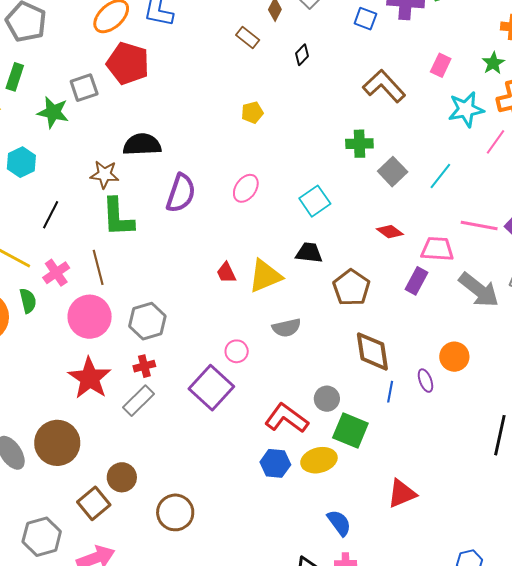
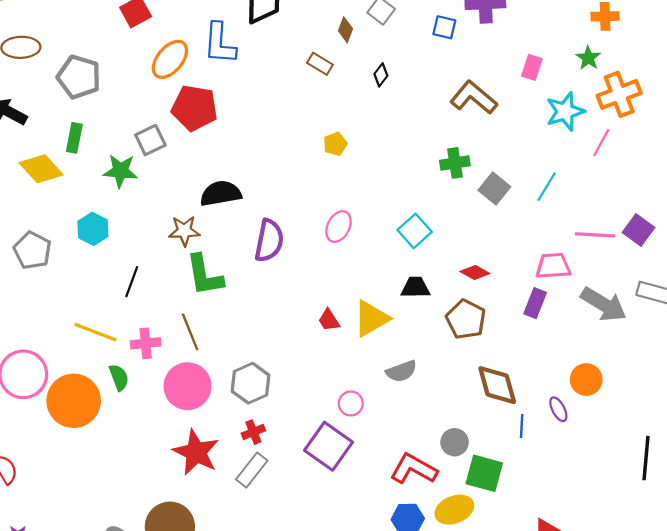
red diamond: (390, 232) -> (475, 272), moved
pink cross: (56, 273) -> (146, 343), turned 36

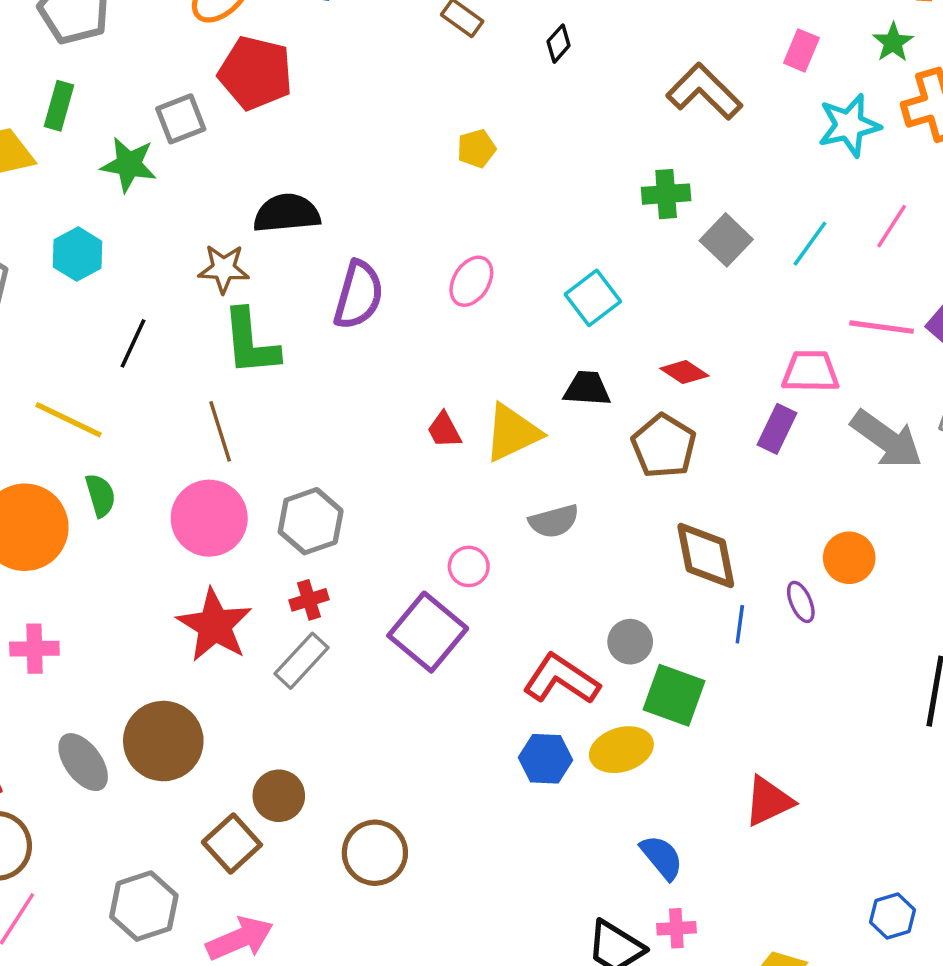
pink line: (601, 142) -> (892, 226), moved
pink cross: (146, 343) -> (34, 649), moved

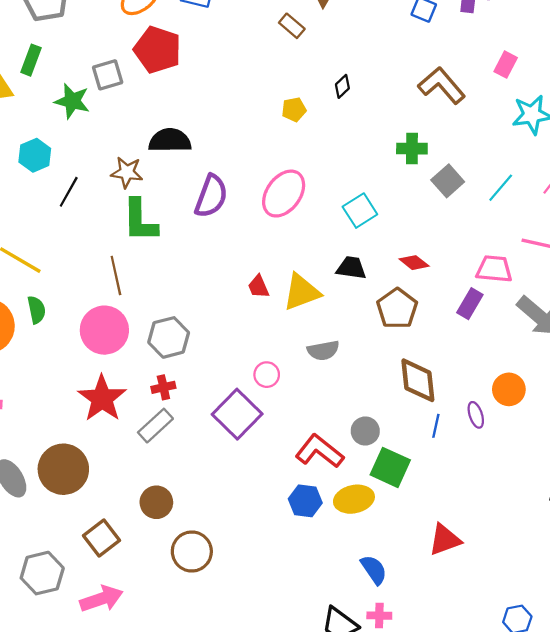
black diamond: (559, 44) -> (342, 86), moved
pink ellipse: (471, 281) -> (284, 194), size x1.5
black line: (133, 343) -> (69, 192), moved
brown circle: (279, 796) -> (156, 502), moved

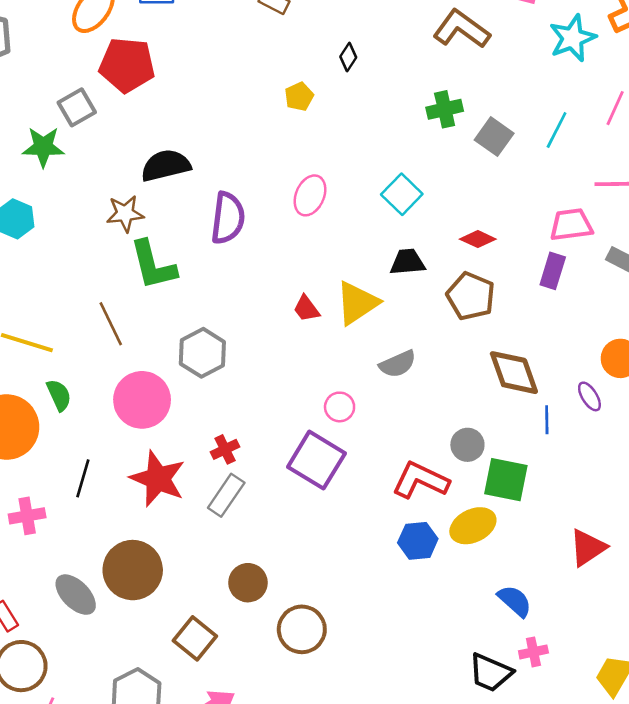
black line: (69, 192) -> (83, 478), moved
pink ellipse: (284, 194) -> (310, 195), size x0.7
brown line: (116, 275) -> (111, 324), moved
gray hexagon: (169, 337) -> (202, 353), moved

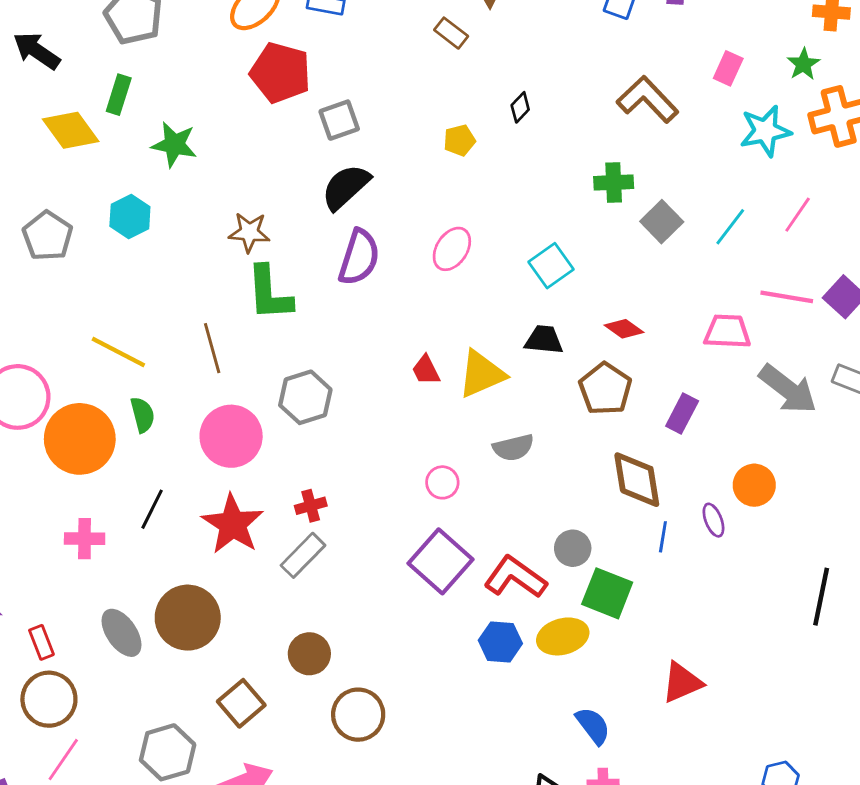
gray square: (77, 107) -> (339, 120), moved
black semicircle: (166, 165) -> (346, 187), moved, turned -39
purple rectangle: (553, 271) -> (682, 413), moved
purple square: (316, 460) -> (441, 561), moved

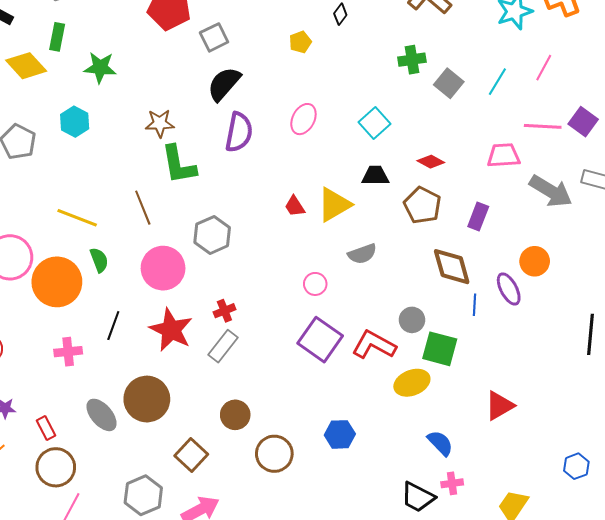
purple ellipse: (713, 520) -> (509, 289), size x1.4
blue hexagon: (500, 642) -> (340, 434), moved

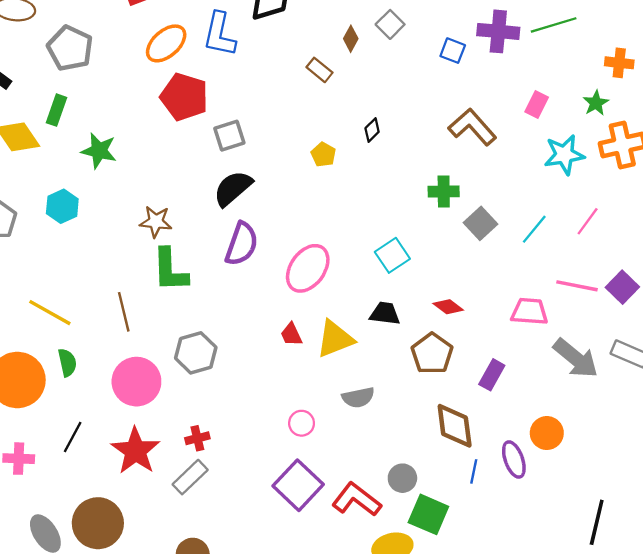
yellow pentagon: (300, 42) -> (323, 154), turned -30
pink ellipse: (303, 119) -> (308, 268), moved, size x1.4

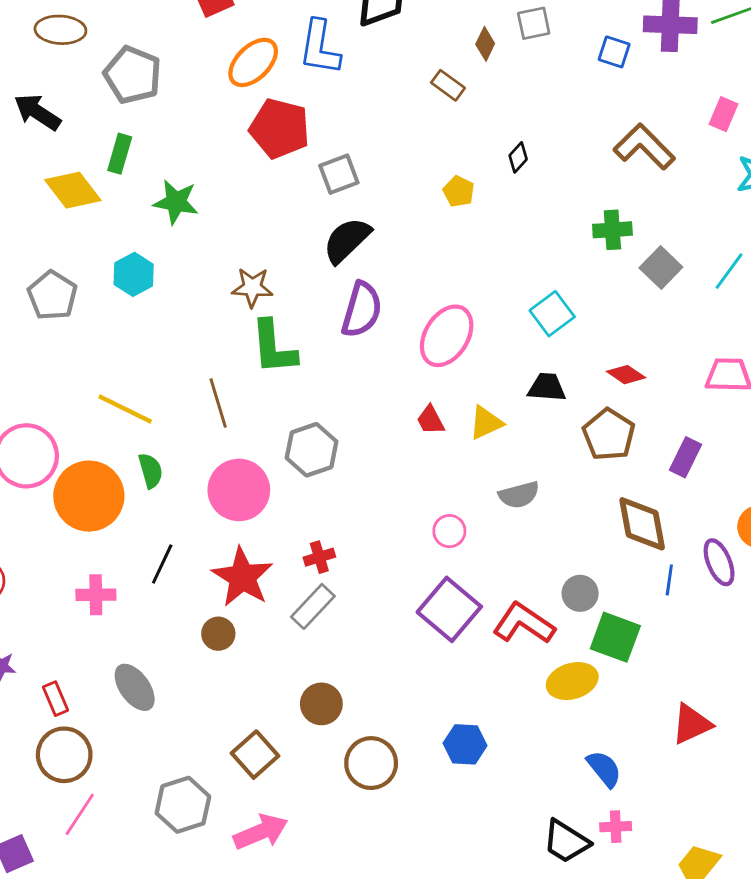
gray square: (390, 24) -> (534, 23), turned 36
yellow triangle: (335, 339) -> (486, 423), size x0.7
brown circle: (98, 523) -> (218, 634), moved, size x0.5

